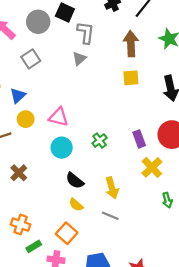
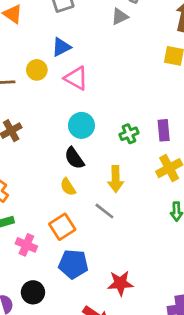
blue triangle: (18, 96) -> (61, 47), moved
green cross: (100, 141) -> (129, 134), moved
cyan circle: (62, 148) -> (81, 125), moved
orange square: (67, 233) -> (62, 227), moved

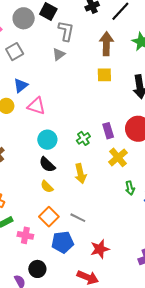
gray line: (104, 211) -> (78, 218), moved

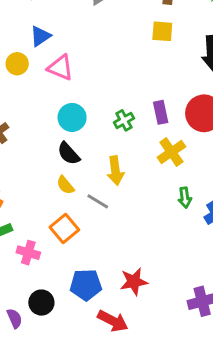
gray line: (78, 218) -> (98, 201), moved
blue pentagon: (63, 242) -> (86, 285), moved

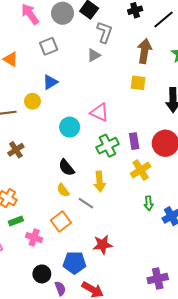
pink triangle: (60, 68) -> (99, 112), moved
cyan circle: (72, 117) -> (70, 127), moved
green cross: (124, 120) -> (107, 146), size x1.5
red star: (134, 282) -> (102, 245), moved
purple semicircle: (14, 318) -> (60, 288), moved

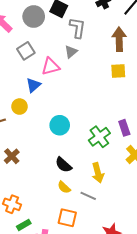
pink triangle: (99, 112) -> (50, 67), moved, turned -30
orange square: (61, 221) -> (67, 218), turned -30

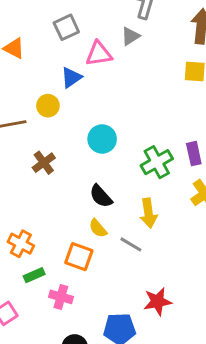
brown cross: (12, 156) -> (44, 163), moved
orange square: (67, 218) -> (79, 257), moved

